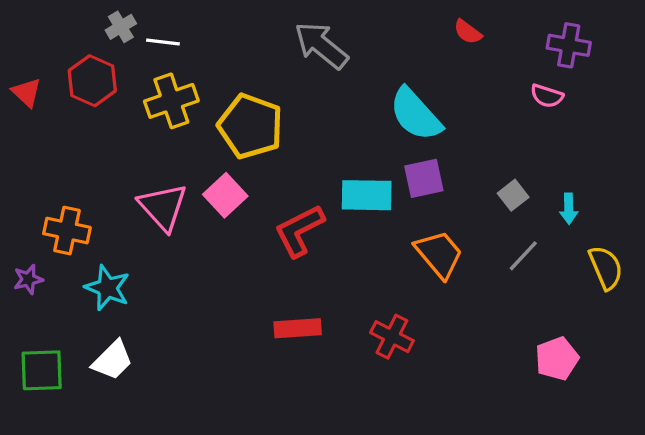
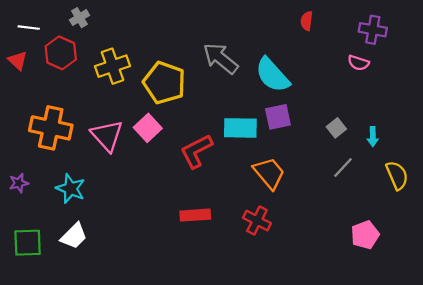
red semicircle: (468, 32) -> (307, 21), turned 60
white line: (163, 42) -> (29, 28), moved
gray arrow: (321, 45) -> (221, 58), moved
orange cross: (67, 231) -> (51, 128), moved, size x1.4
orange trapezoid: (439, 254) -> (269, 173), moved

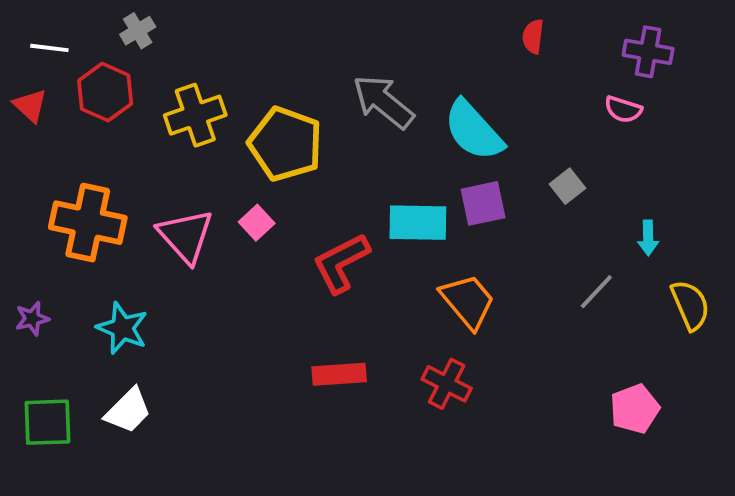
pink square: (148, 128) -> (257, 223), size x0.7
gray square: (336, 128) -> (568, 186), moved

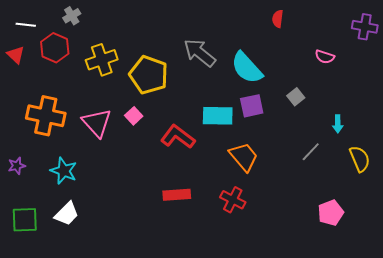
purple cross: (648, 52) -> (365, 27), moved
red L-shape: (341, 263) -> (178, 137), turned 64

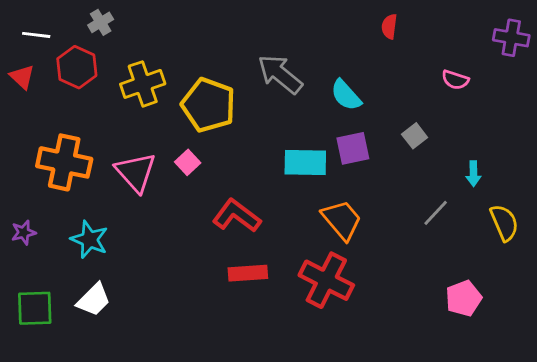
cyan semicircle: (247, 68) -> (346, 95), size x0.7
red L-shape: (178, 137) -> (237, 216), moved
red cross: (233, 200) -> (326, 280), size x1.5

